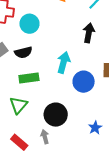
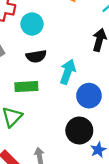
black semicircle: (23, 52) -> (36, 56), moved
black circle: (56, 115) -> (79, 131), moved

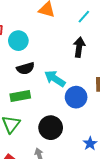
cyan arrow: (68, 72) -> (55, 79), turned -70
black circle: (79, 131) -> (51, 128), moved

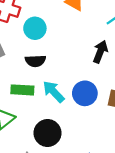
cyan arrow: (55, 79) -> (54, 92), moved
blue circle: (76, 97) -> (85, 93), moved

